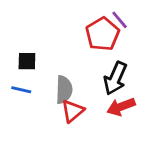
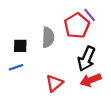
blue line: (21, 90) -> (16, 67), turned -32
gray semicircle: (64, 90) -> (48, 37), moved

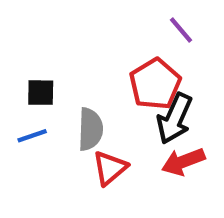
red pentagon: (77, 26) -> (155, 84), moved
gray semicircle: (48, 37) -> (90, 129), moved

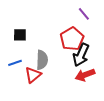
black square: (41, 93) -> (20, 35), moved
red triangle: (110, 168) -> (33, 75), moved

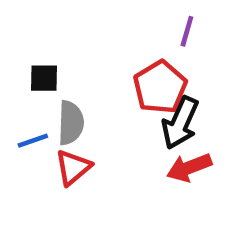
purple line: (84, 14) -> (187, 31), turned 56
gray semicircle: (42, 60) -> (71, 123), moved

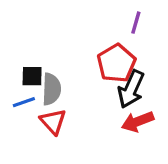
black square: (44, 78) -> (32, 76), moved
red triangle: (73, 167) -> (53, 122), turned -32

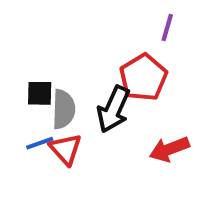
black arrow: (131, 89) -> (113, 109), moved
blue line: (24, 102) -> (40, 143), moved

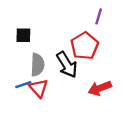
black square: (40, 93) -> (23, 35), moved
black arrow: (113, 109) -> (67, 65), turned -56

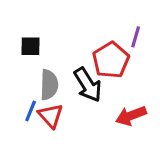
purple line: (99, 16) -> (136, 37), moved
blue line: (23, 85) -> (31, 111), turned -49

